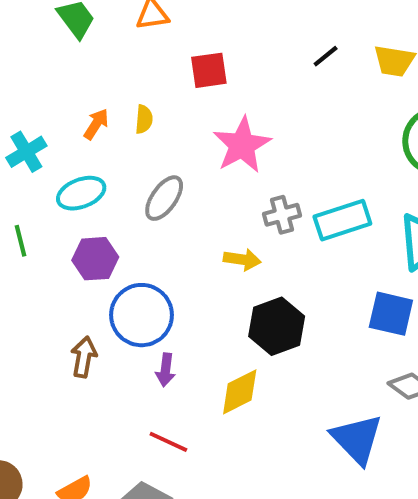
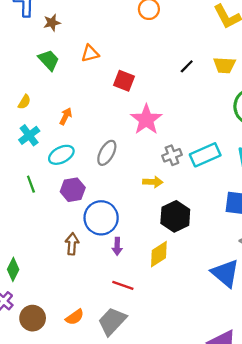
red square: (209, 70) -> (124, 81), turned 35
yellow semicircle: (144, 119) -> (24, 102), moved, turned 32

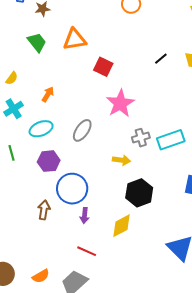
orange triangle: (90, 53) -> (75, 40), size x1.4

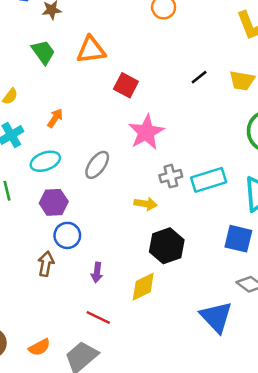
blue circle: (72, 189) -> (67, 235), moved, size x0.7

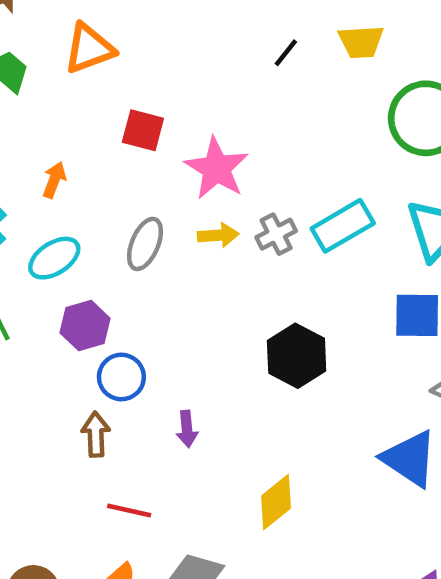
red square: (126, 85) -> (143, 130), moved
yellow arrow: (146, 204) -> (218, 235), moved
yellow diamond: (143, 287) -> (276, 502), moved
red line: (98, 317) -> (129, 510), moved

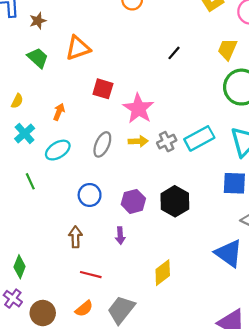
yellow trapezoid: (361, 42) -> (227, 49), moved, turned 115
purple hexagon: (85, 326) -> (133, 201), moved
blue circle: (121, 377) -> (90, 195), moved

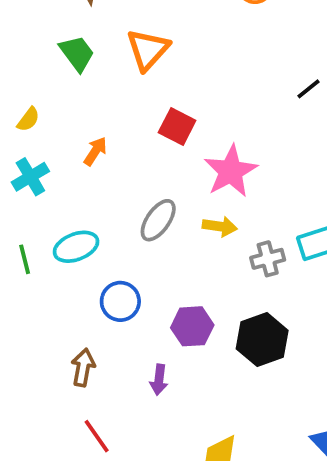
orange triangle: (78, 48) -> (148, 50), turned -40
gray cross: (167, 142) -> (268, 259), moved
cyan ellipse: (58, 150) -> (76, 247), moved
red line: (91, 275) -> (97, 436), turned 30

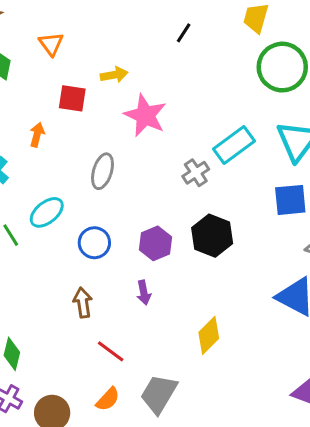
orange triangle: (148, 50) -> (51, 44), size x0.7
red square: (177, 126) -> (72, 98), moved
yellow arrow: (220, 226) -> (114, 75), moved

